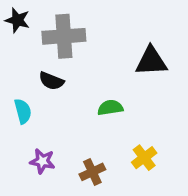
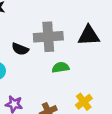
gray cross: (64, 36) -> (48, 37), moved

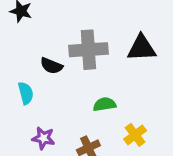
green semicircle: (61, 67) -> (105, 104), moved

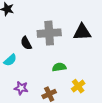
black semicircle: (51, 66) -> (26, 43), turned 40
cyan semicircle: (26, 93) -> (10, 60), turned 64

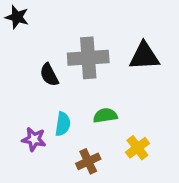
cyan semicircle: (10, 60) -> (63, 124), moved, turned -40
purple star: (21, 88) -> (34, 139), moved

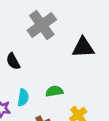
gray cross: (88, 58) -> (42, 25), moved, turned -32

